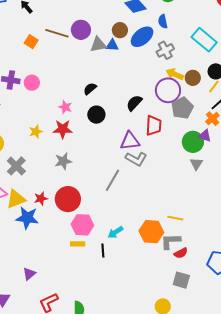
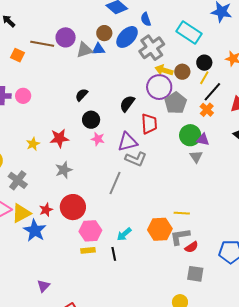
gray cross: (165, 50) -> (152, 48), size x1.4
pink star: (65, 107) -> (98, 139), moved
purple triangle: (205, 136) -> (203, 140), moved
blue star: (27, 218) -> (35, 230), turned 30

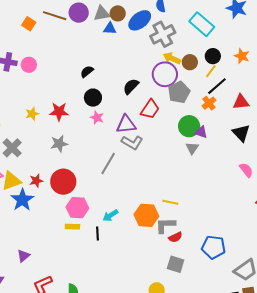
gray triangle: (84, 50) -> (102, 14), moved
red trapezoid: (149, 124) -> (150, 109), turned 30

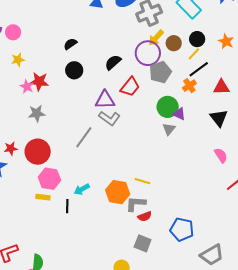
yellow arrow: (172, 58) -> (156, 38), turned -78
yellow star: (32, 114) -> (18, 60), moved
pink star: (97, 118) -> (27, 87), moved

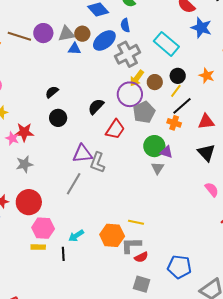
orange cross: (189, 86) -> (174, 123), turned -32
purple triangle: (105, 100) -> (82, 154), moved
gray L-shape: (109, 118) -> (97, 163), turned 80

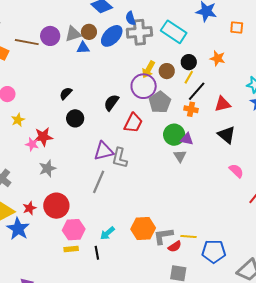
gray cross: (128, 54) -> (139, 32), moved, turned 30
yellow line: (136, 222) -> (189, 237), moved

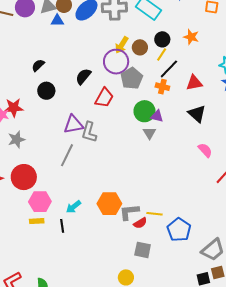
blue pentagon: (214, 251) -> (179, 230), turned 30

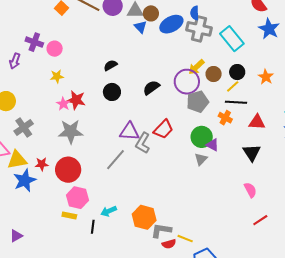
blue triangle: (57, 21) -> (140, 27), turned 32
black line: (169, 69) -> (236, 102), turned 35
red trapezoid: (104, 98) -> (163, 129), moved
gray star: (16, 140) -> (71, 132), size x1.4

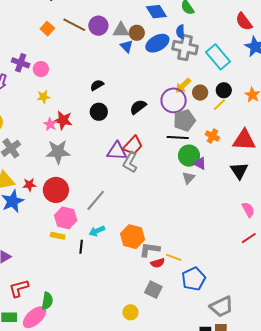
black line: (236, 102) -> (178, 138), moved
red triangle: (257, 122) -> (244, 140), size x1.4
red trapezoid: (163, 129) -> (133, 146), moved
gray line: (116, 160) -> (96, 200), moved
pink semicircle: (250, 190) -> (248, 210), moved

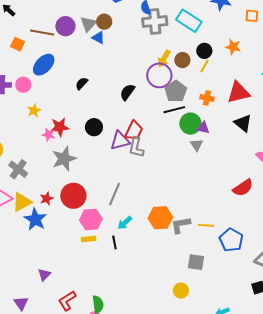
gray triangle: (121, 30) -> (88, 24), turned -30
blue ellipse: (157, 43) -> (44, 65), moved
black circle: (99, 112) -> (94, 127), moved
red semicircle: (158, 263) -> (243, 188), moved, size x1.5

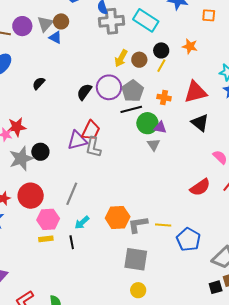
purple circle: (159, 75) -> (109, 87), moved
black circle: (94, 127) -> (40, 152), moved
gray square: (196, 262) -> (136, 259), moved, size x1.4

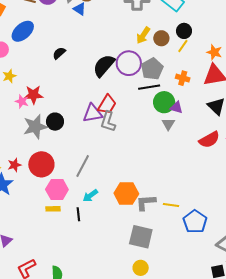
orange star: (190, 46) -> (214, 52), moved
black semicircle: (84, 92) -> (104, 66), size x1.4
red semicircle: (200, 187) -> (209, 140), moved

